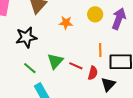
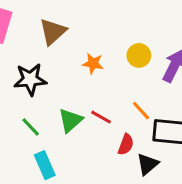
orange line: (100, 50) -> (141, 111), turned -48
red line: (76, 66) -> (101, 117), moved

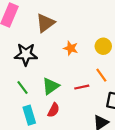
orange line: (141, 111) -> (101, 75), moved
red line: (101, 117) -> (82, 87), moved, turned -48
red semicircle: (126, 144) -> (54, 110), moved

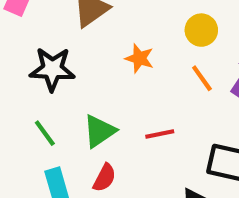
yellow circle: (103, 46) -> (201, 30), moved
orange line: (101, 75) -> (202, 78), moved

